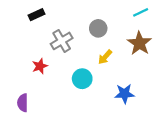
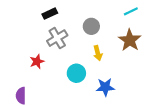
black rectangle: (36, 15) -> (50, 14), moved
yellow arrow: (105, 57) -> (98, 53), turned -56
blue star: (125, 94) -> (105, 87), moved

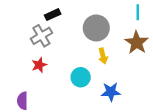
cyan line: (131, 11) -> (138, 12), turned -64
gray circle: (91, 26) -> (96, 28), size x1.5
gray cross: (57, 38) -> (41, 36), moved

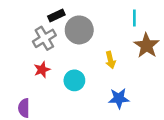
cyan line: (138, 12) -> (134, 18), moved
gray circle: (96, 28) -> (79, 30), moved
cyan circle: (81, 77) -> (74, 80), moved

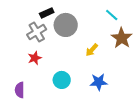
cyan line: (134, 18) -> (112, 15), turned -48
yellow arrow: (110, 60) -> (92, 50), turned 56
cyan circle: (74, 80) -> (62, 80), moved

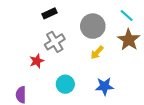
cyan line: (112, 15) -> (127, 15), moved
gray circle: (66, 25) -> (93, 26), moved
gray cross: (37, 32) -> (55, 42), moved

